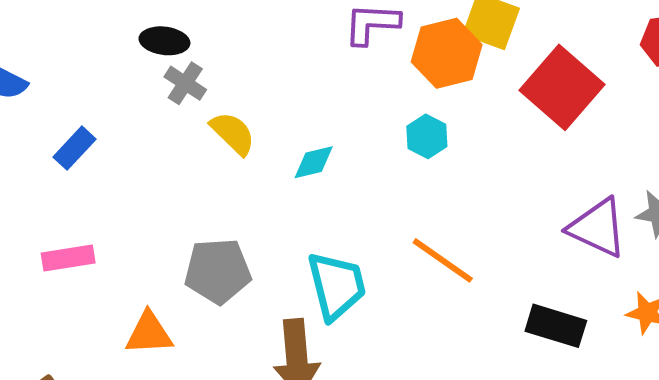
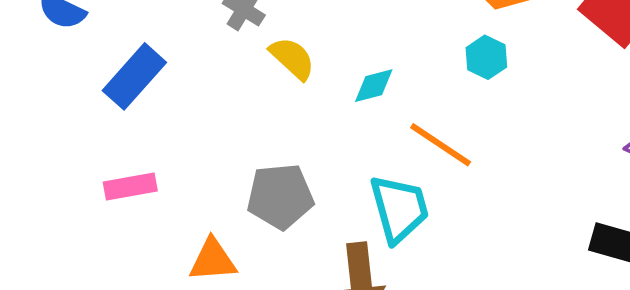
blue rectangle: (74, 148) -> (134, 76), size x1.5
orange line: (443, 260) -> (441, 145), moved

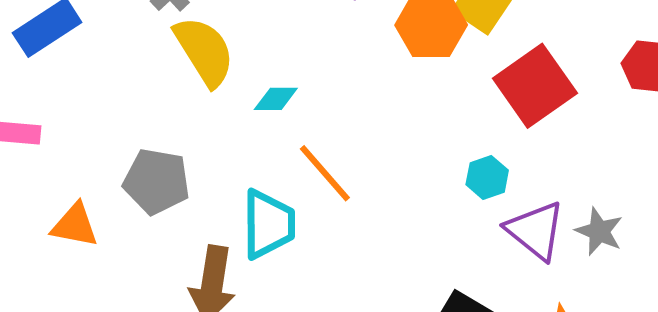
cyan hexagon: (486, 57) -> (487, 177), moved
yellow semicircle: (292, 58) -> (204, 51), size x1.5

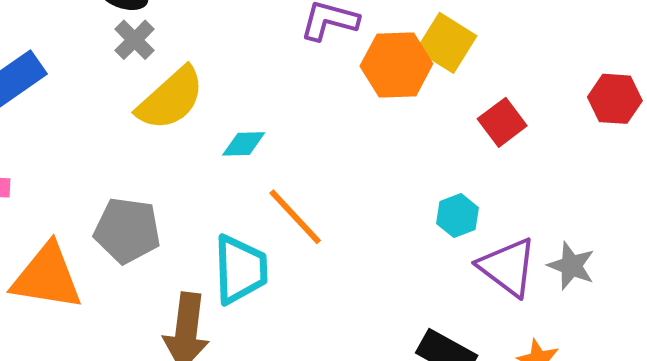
yellow semicircle: (204, 51) -> (171, 99), turned 82
red square: (535, 86) -> (502, 122), size x0.6
orange triangle: (75, 225) -> (47, 277), size x1.5

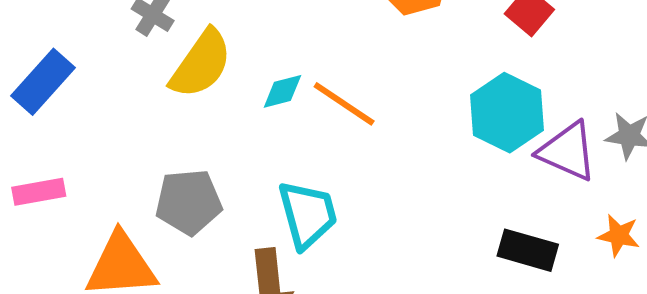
cyan hexagon: (458, 216) -> (507, 113), size x1.8
orange line: (295, 217) -> (344, 104), moved

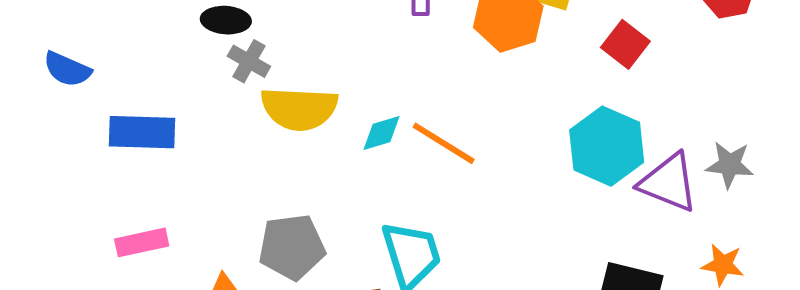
yellow semicircle: (201, 64) -> (299, 109), turned 60
blue rectangle: (43, 82) -> (142, 132), turned 52

